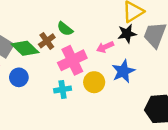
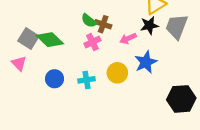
brown cross: (47, 41) -> (103, 24), moved, turned -35
pink cross: (72, 60) -> (92, 42), moved, size x0.6
blue circle: (19, 77) -> (55, 79), moved

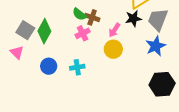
pink arrow: (128, 38) -> (114, 30), turned -32
green diamond: (50, 40) -> (44, 31), turned 75
blue star: (146, 62) -> (156, 46), moved
yellow circle: (117, 73) -> (113, 49), moved

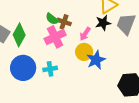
pink cross: (83, 33) -> (55, 37), size x1.5
blue star: (156, 46) -> (96, 60), moved
blue circle: (49, 66) -> (23, 68), size x1.6

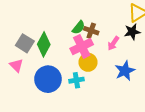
green semicircle: (52, 19) -> (79, 28), turned -88
yellow circle: (84, 52) -> (88, 62), moved

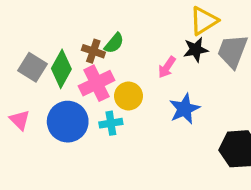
brown cross: (91, 31) -> (93, 51), moved
pink cross: (82, 46) -> (96, 83), moved
pink triangle: (16, 65) -> (20, 120), moved

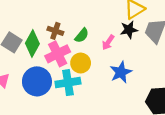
green semicircle: (114, 43) -> (82, 35), moved
cyan cross: (111, 123) -> (68, 83), size x1.5

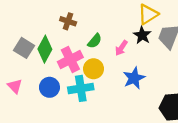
black star: (129, 30) -> (142, 35), turned -30
brown cross: (55, 31) -> (68, 21), moved
blue circle: (37, 81) -> (49, 87), size x0.7

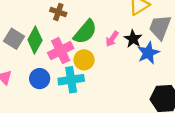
black star: (142, 35) -> (133, 39), moved
green semicircle: (95, 41) -> (85, 32), size x1.6
blue star: (134, 78) -> (148, 53), moved

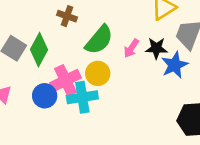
black star: (133, 39) -> (156, 48), turned -30
pink cross: (61, 51) -> (66, 80), moved

